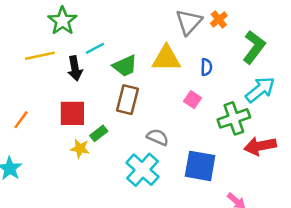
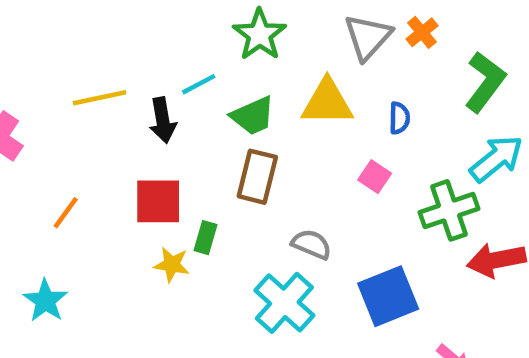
green star: (62, 21) -> (260, 35), moved
green rectangle: (99, 133) -> (205, 238), turned -36
blue square: (200, 166) -> (388, 296), turned -32

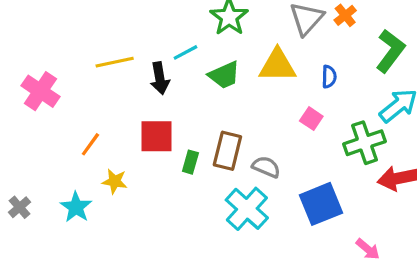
brown rectangle: (257, 177) -> (227, 151), moved
yellow star: (172, 265) -> (115, 181), moved

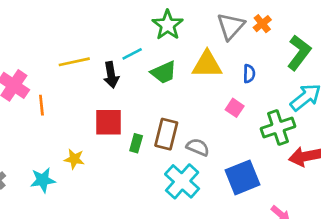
orange line: (90, 144) -> (41, 105), moved, turned -42
cyan star: (76, 207) -> (43, 180), turned 30

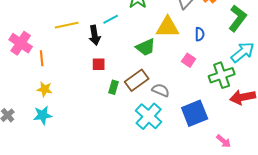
green trapezoid: (164, 72) -> (146, 47), moved
red square: (108, 122) -> (99, 64), moved, size x0.6
brown rectangle: (166, 134) -> (137, 80), turned 40
yellow star: (74, 159) -> (45, 89), moved

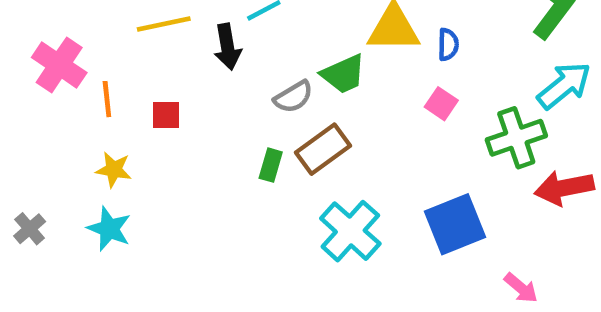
blue semicircle: (200, 34) -> (448, 44), moved
red square: (99, 64) -> (166, 115), moved
gray semicircle: (161, 90) -> (293, 97), moved, turned 126
cyan star: (43, 115) -> (109, 229), turned 30

